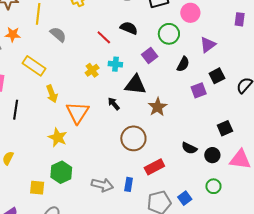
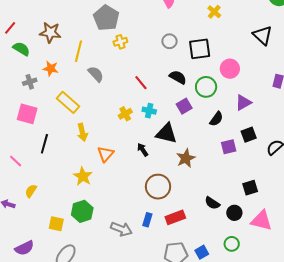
black semicircle: (129, 28) -> (178, 77), moved
orange triangle: (78, 113) -> (106, 154), size x0.7
blue rectangle: (129, 184) -> (147, 220), moved

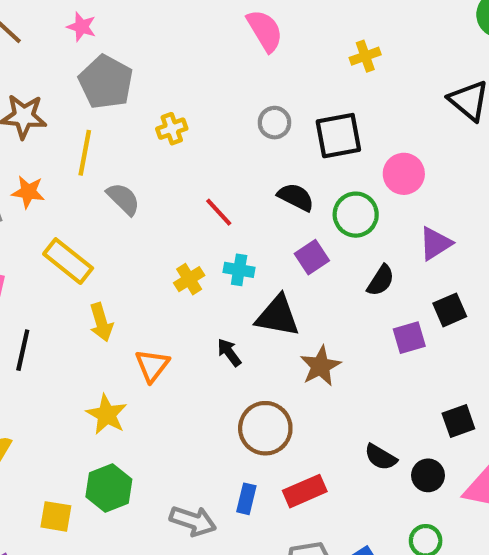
yellow cross: (214, 12) -> (365, 56), turned 32
gray pentagon: (106, 18) -> (106, 82), moved

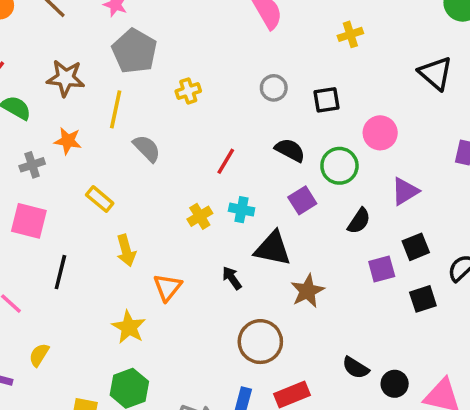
black square: (338, 136) -> (327, 100), size x0.7
red line: (219, 212) -> (226, 161), turned 72
yellow rectangle: (68, 261) -> (100, 199), size x0.7
black square: (458, 421) -> (423, 299), moved

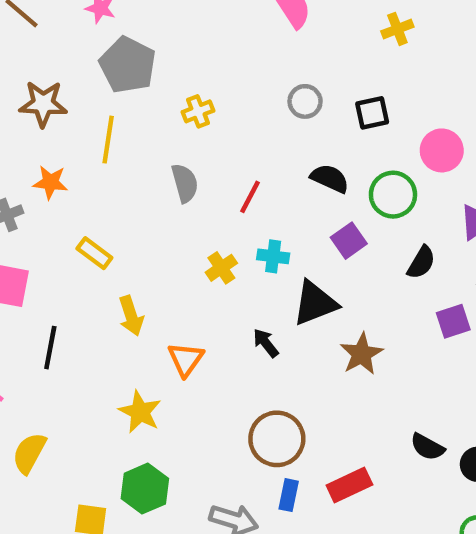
gray semicircle: (147, 148) -> (185, 183), moved, turned 32
black triangle: (273, 249) -> (315, 303), turned -30
brown circle: (260, 342) -> (277, 439), moved
yellow semicircle: (39, 355) -> (29, 453), size x1.4

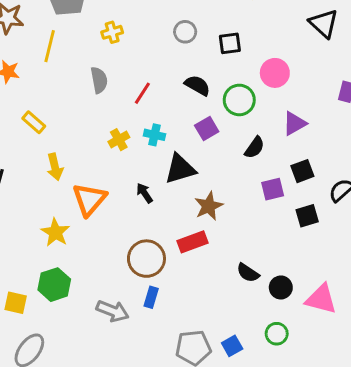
orange triangle: (186, 359) -> (89, 199), size x1.4
red rectangle: (349, 485) -> (193, 242), moved

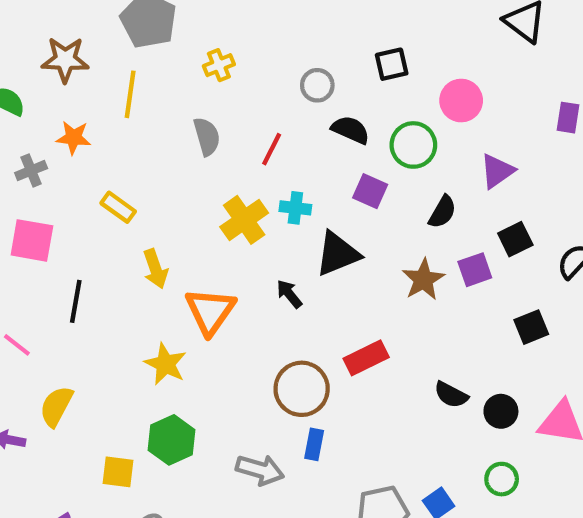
gray circle: (185, 32) -> (317, 85), moved
purple square: (207, 129) -> (370, 191), turned -30
yellow cross: (119, 140) -> (244, 220), size x1.5
brown star: (209, 206) -> (423, 280), moved
black square: (307, 216) -> (531, 327), moved

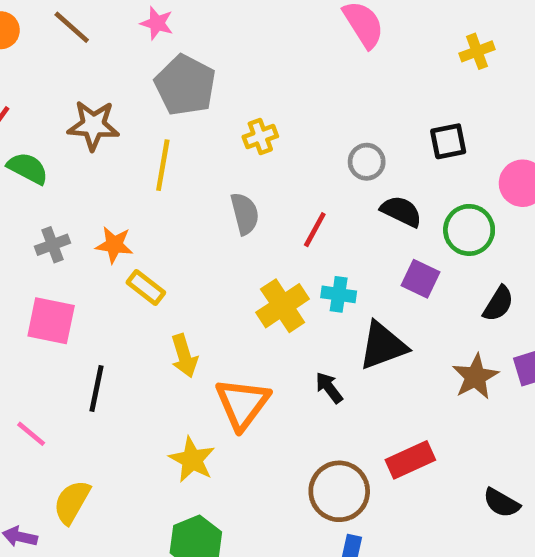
orange star: (73, 138) -> (114, 245), moved

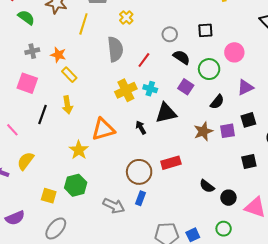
yellow cross: (260, 136) -> (126, 17), turned -32
gray semicircle: (245, 214) -> (115, 49), size x1.4
yellow arrow: (184, 356) -> (67, 105), moved
orange triangle: (242, 404) -> (103, 129), turned 30

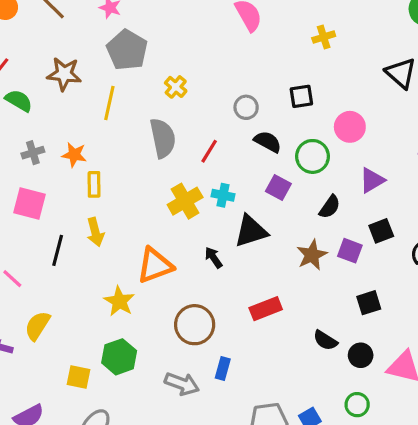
yellow rectangle: (69, 75) -> (94, 184), turned 49
purple square: (228, 131) -> (350, 251), turned 35
black square: (249, 161) -> (369, 303), moved
brown circle: (139, 172) -> (195, 325), moved

